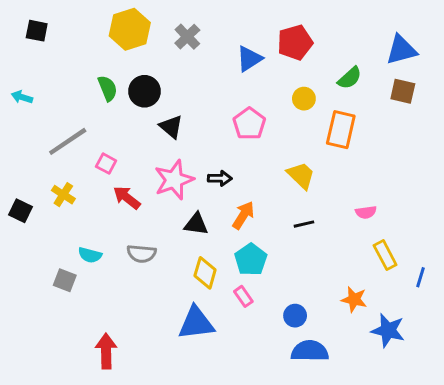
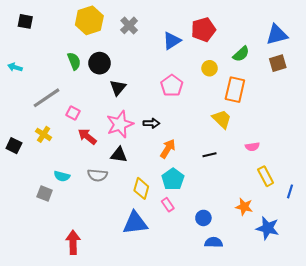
brown square: (403, 91) -> (278, 63), turned -30
black triangle: (171, 127) -> (118, 88), turned 30
yellow trapezoid: (301, 175) -> (222, 119), moved
black triangle: (196, 224) -> (119, 155), moved
blue semicircle: (310, 351) -> (214, 242), size x0.7

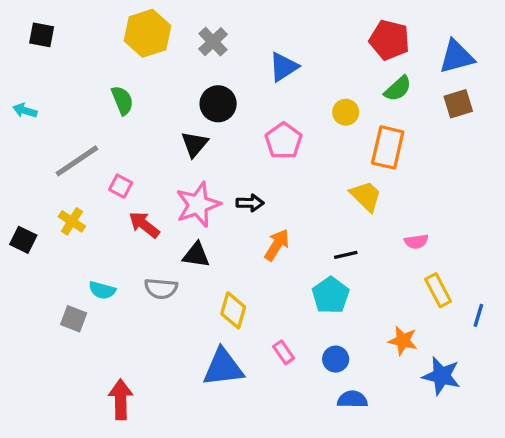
red pentagon: (203, 30) -> (389, 40), moved, turned 30
black circle: (100, 63) -> (218, 104), moved
cyan pentagon: (173, 179) -> (331, 295), moved
pink rectangle: (168, 205) -> (284, 352), moved

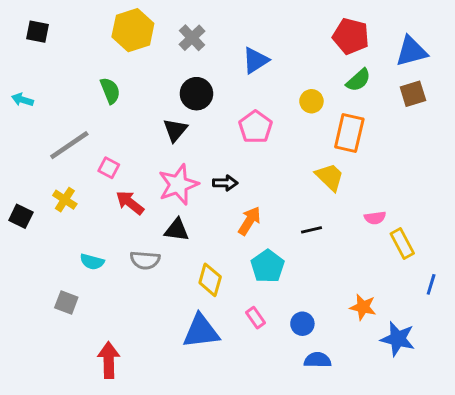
yellow rectangle: (438, 290) -> (402, 244), moved
cyan pentagon: (331, 295) -> (268, 266), moved
gray square: (74, 319) -> (66, 303), moved

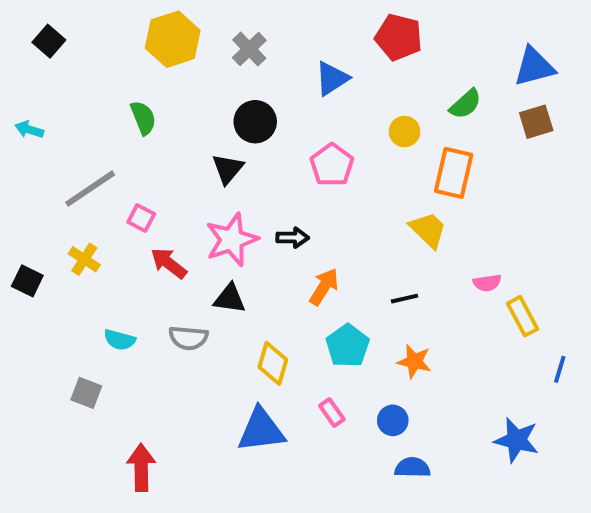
black square: (38, 32) -> (49, 41), turned 30
red pentagon: (351, 36) -> (399, 37), moved
orange star: (363, 307) -> (414, 361), moved

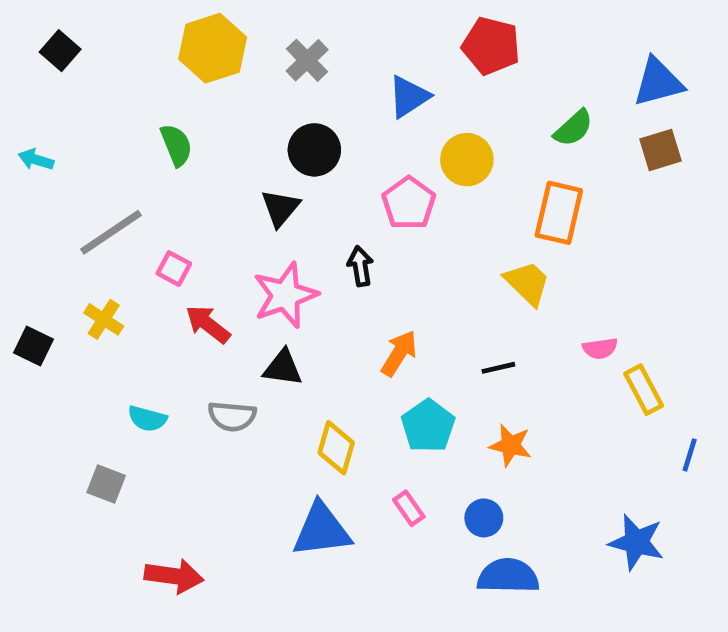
yellow circle: (405, 132) -> (467, 160), moved, size x1.4
black arrow: (293, 238) -> (360, 266), moved, turned -100
red arrow: (141, 468) -> (174, 576), turned 99
blue semicircle: (412, 468) -> (508, 576), size x1.4

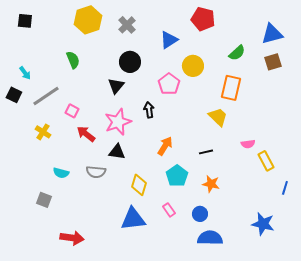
black square: (60, 51) -> (25, 21), turned -35
cyan arrow: (36, 160) -> (25, 73), moved, turned -144
black square: (33, 346) -> (14, 95), moved

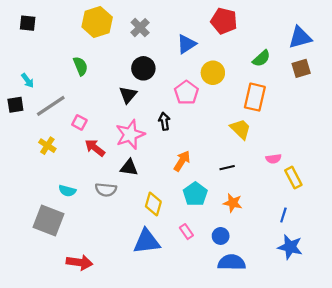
black square: (14, 95) -> (15, 105), turned -35
blue line: (285, 188) -> (283, 215), moved
gray square: (44, 200) -> (49, 221), size x1.8

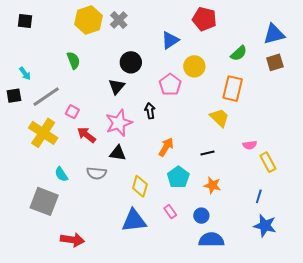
gray cross: (140, 28) -> (119, 20), moved
yellow cross: (47, 146) -> (43, 133), size x1.8
cyan semicircle: (67, 191) -> (61, 174), turned 42

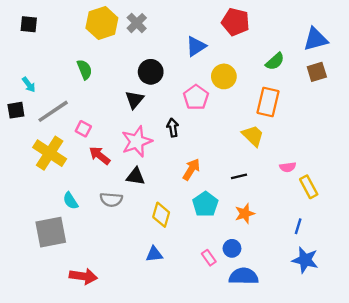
orange star: (212, 185) -> (245, 214), turned -30
gray square: (44, 201) -> (51, 232), turned -32
pink rectangle: (170, 212) -> (209, 258), moved
blue triangle: (134, 221) -> (154, 254), size x0.6

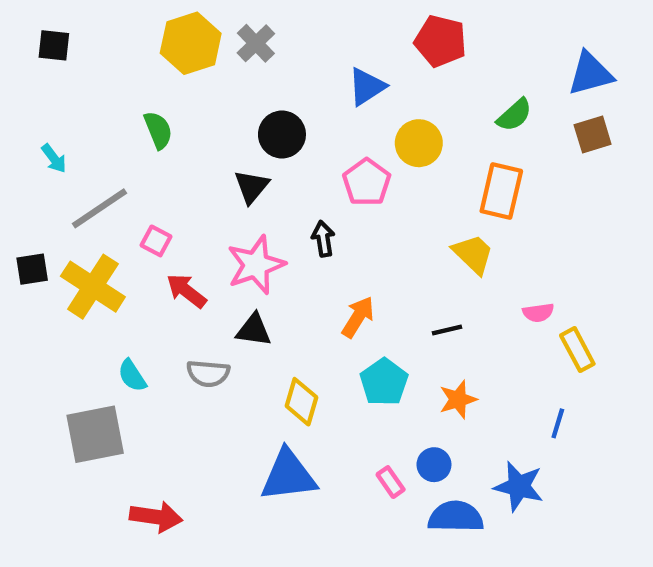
black square: (16, 110) -> (32, 269), moved
blue triangle: (154, 254) -> (288, 476), size x1.8
blue star: (305, 260) -> (519, 486), moved

